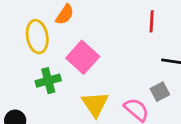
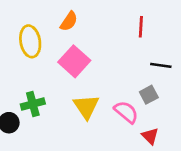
orange semicircle: (65, 15) -> (69, 21), moved
green cross: (48, 81) -> (33, 104), moved

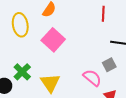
green cross: (33, 104) -> (22, 72), turned -30
yellow triangle: (86, 107) -> (50, 83), moved

